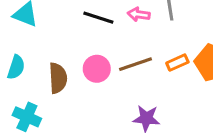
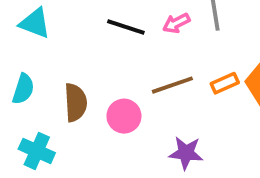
pink arrow: (139, 14) -> (176, 23), turned -35
pink circle: (97, 69) -> (124, 116), moved

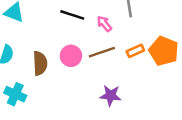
pink arrow: (176, 23) -> (104, 24), moved, turned 77
pink circle: (124, 116) -> (71, 56), moved

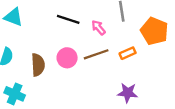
orange pentagon: (164, 51) -> (154, 31), moved
purple star: (111, 95) -> (128, 93), moved

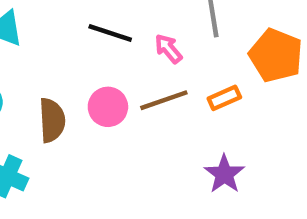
purple star: (128, 93) -> (224, 174), turned 30

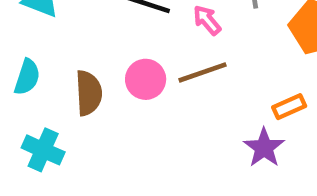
orange rectangle: (224, 98) -> (289, 107), moved

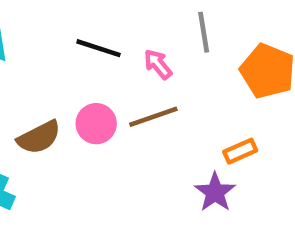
brown semicircle: (89, 93) -> (39, 137), turned 66

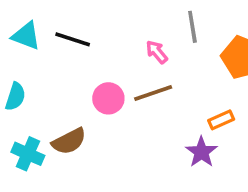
black line: (98, 48) -> (73, 39), moved
brown semicircle: (39, 137) -> (69, 141), moved

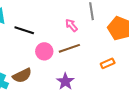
black line: (73, 39) -> (24, 30), moved
purple star: (201, 152) -> (65, 81), moved

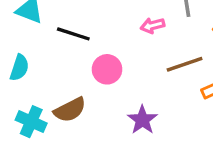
pink arrow: (71, 25) -> (153, 26), turned -64
brown line: (69, 48) -> (185, 64), moved

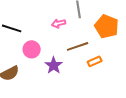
purple star: (142, 120) -> (54, 65), moved

